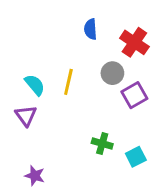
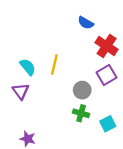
blue semicircle: (90, 29) -> (86, 23), moved, turned -56
red cross: (134, 42) -> (107, 46), moved
gray circle: (112, 73) -> (82, 90), moved

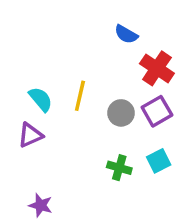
gray circle: (82, 90) -> (121, 113), moved
purple triangle: (21, 91) -> (30, 135), turned 42
cyan square: (108, 124) -> (159, 161), moved

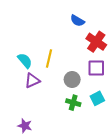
purple square: (157, 111) -> (96, 68), turned 30
gray circle: (121, 113) -> (72, 79), moved
purple triangle: (30, 135) -> (32, 81), moved

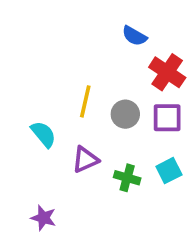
cyan semicircle: (25, 61) -> (43, 134), moved
gray circle: (72, 79) -> (125, 114), moved
purple triangle: (32, 81) -> (85, 160), moved

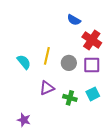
cyan semicircle: (43, 134) -> (24, 62), moved

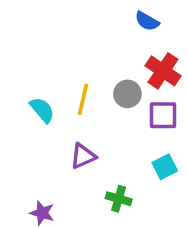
blue semicircle: (74, 20) -> (147, 21), moved
gray circle: (69, 63) -> (127, 94), moved
green cross: (70, 98) -> (119, 199), moved

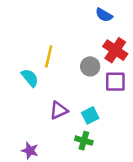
yellow line: (83, 99) -> (49, 56), moved
cyan square: (165, 167) -> (90, 115), moved

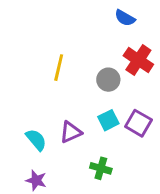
cyan semicircle: (30, 78) -> (36, 140), moved
purple square: (115, 82) -> (138, 123), moved, turned 30
cyan square: (90, 115) -> (108, 120), moved

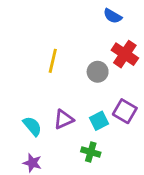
cyan square: (108, 120) -> (99, 121), moved

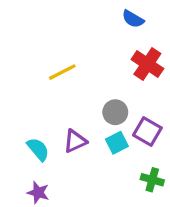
yellow line: (53, 61) -> (62, 72), turned 50
gray circle: (98, 72) -> (115, 112), moved
green cross: (91, 152) -> (152, 180), moved

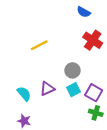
purple square: (147, 131) -> (94, 93), moved

